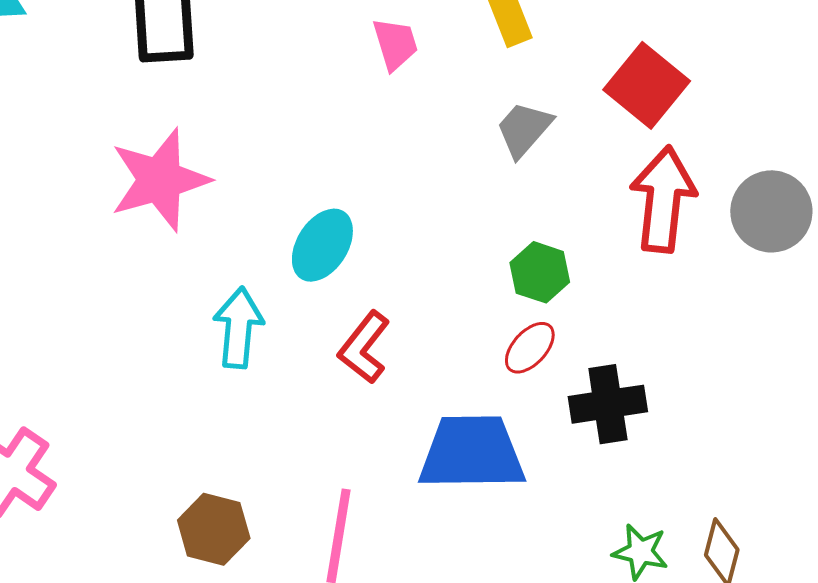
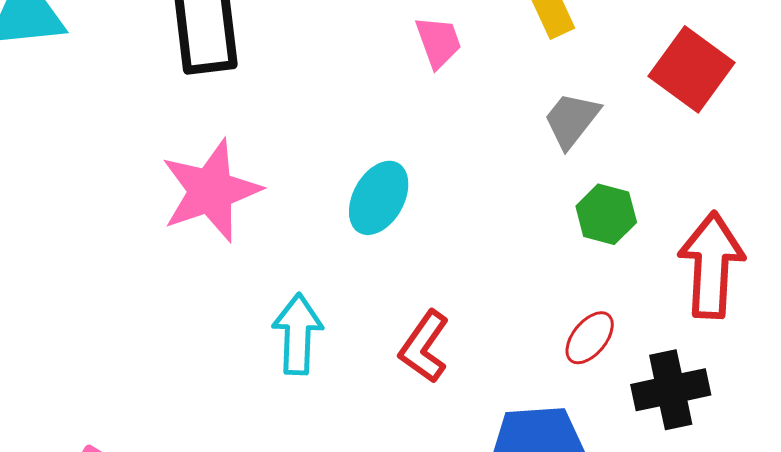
red arrow: (663, 199) -> (711, 265), moved
cyan ellipse: (322, 245) -> (379, 198), moved
green hexagon: (540, 272) -> (606, 214), moved

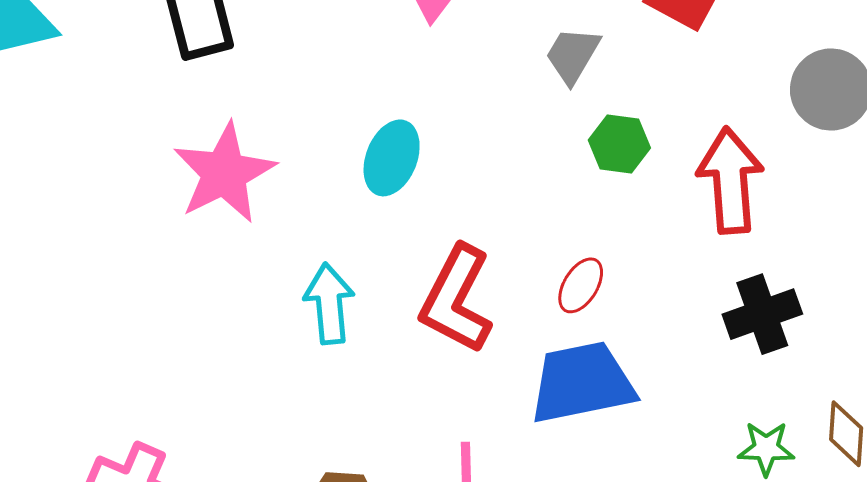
red ellipse: (590, 338) -> (581, 285), moved
red L-shape: (424, 347) -> (456, 299), size x1.5
black cross: (671, 390) -> (762, 314), moved

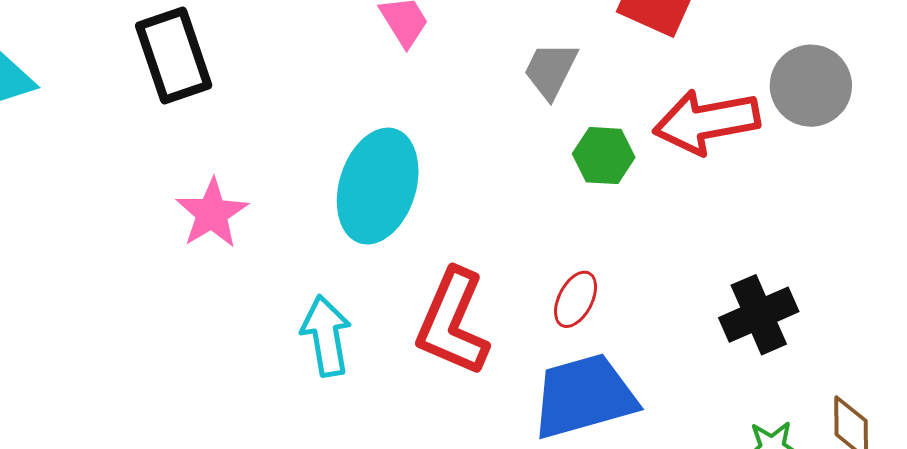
cyan ellipse: (392, 158) -> (378, 186), size x1.5
pink star: (224, 173) -> (212, 213), size x0.7
red arrow: (730, 181) -> (706, 122), moved, turned -92

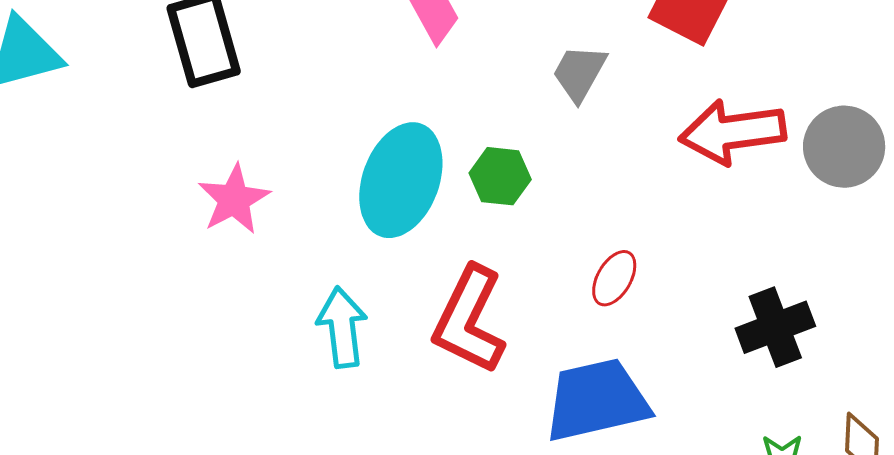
gray circle: (811, 86) -> (844, 147), moved
green hexagon: (604, 156) -> (500, 176), moved
red ellipse: (576, 299) -> (614, 278), moved

